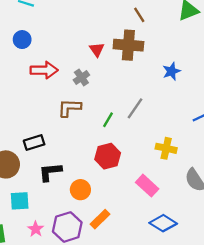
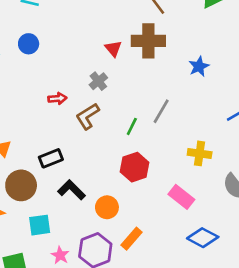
red arrow: (44, 70) -> (57, 99), moved, size x0.6
brown L-shape: (69, 108) -> (88, 116), turned -30
black L-shape: (50, 172) -> (71, 190), turned 55

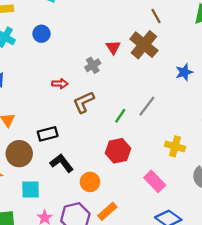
brown cross: (148, 41) -> (144, 45), turned 32
gray cross: (98, 81) -> (93, 65), moved

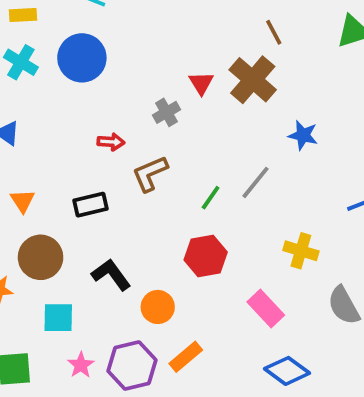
blue circle: (41, 34) -> (82, 58), size x1.6
blue star: (184, 72) -> (303, 135), moved, turned 30
black rectangle: (48, 134) -> (90, 205), moved

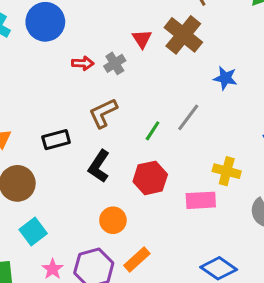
red arrow: (111, 142) -> (83, 63), moved
black L-shape: (111, 275) -> (99, 166), moved, turned -108
pink rectangle: (266, 308) -> (201, 200), moved, turned -48
cyan square: (58, 318) -> (33, 231), turned -36

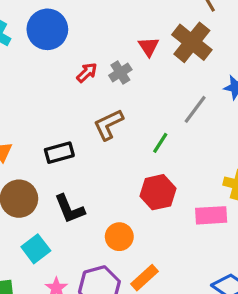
red arrow: (83, 63) -> (87, 73), turned -45
gray line: (188, 117) -> (195, 109), moved
black L-shape: (99, 166) -> (70, 209), moved, turned -56

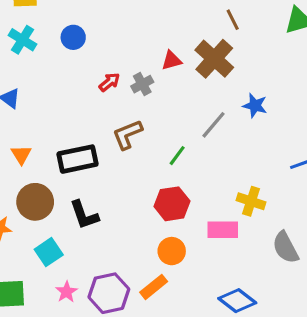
blue circle: (47, 29) -> (73, 37), size x0.6
red triangle: (149, 47) -> (172, 60), turned 45
black rectangle: (59, 153) -> (78, 159), size x1.4
orange circle: (119, 237) -> (172, 251), moved

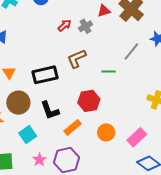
green line: (177, 156) -> (109, 71), turned 56
red hexagon: (172, 204) -> (89, 101), moved
pink rectangle: (223, 230) -> (137, 137), moved, turned -42
orange rectangle: (154, 287) -> (72, 127), moved

